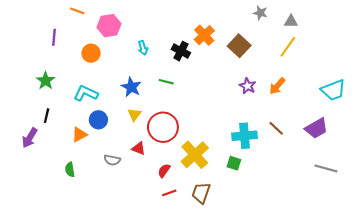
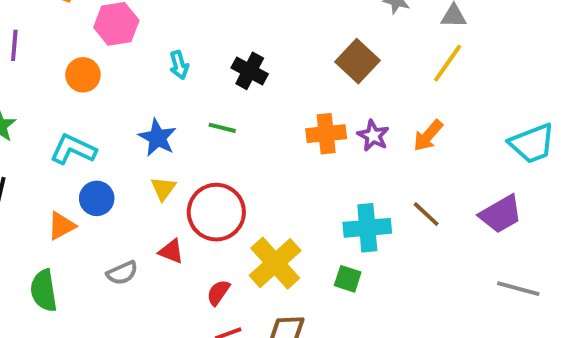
orange cross: (204, 35) -> (326, 134), moved, turned 36
gray semicircle: (112, 160) -> (122, 273), turned -35
green semicircle: (70, 170) -> (44, 291), size x1.5

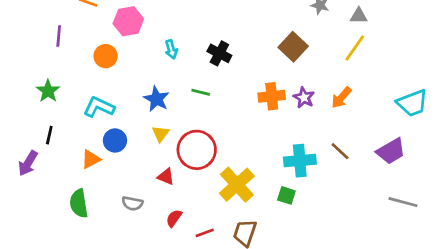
gray semicircle: (122, 273) -> (132, 203), moved, turned 35
red semicircle: (218, 293) -> (174, 218), moved

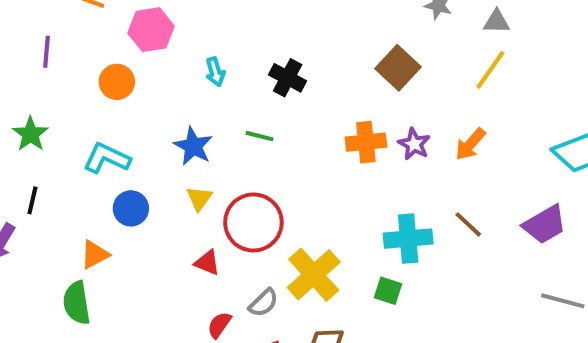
orange triangle: (91, 159) -> (95, 255), moved
gray semicircle: (132, 203) -> (263, 303), moved, turned -55

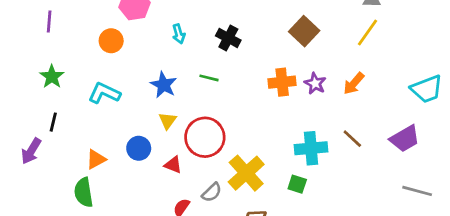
purple line: (47, 52) -> (49, 21), moved
blue circle: (131, 208) -> (139, 148), moved

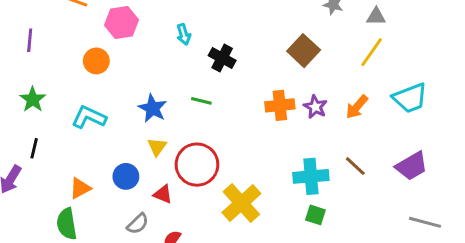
cyan arrow: (179, 34) -> (184, 34), moved
cyan trapezoid: (427, 89) -> (410, 98), moved
green square: (297, 184) -> (315, 215), moved
gray semicircle: (212, 192) -> (138, 224), moved

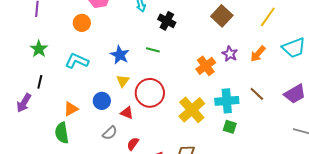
orange cross: (280, 105) -> (206, 66), moved, turned -30
yellow cross: (241, 203) -> (192, 110), moved

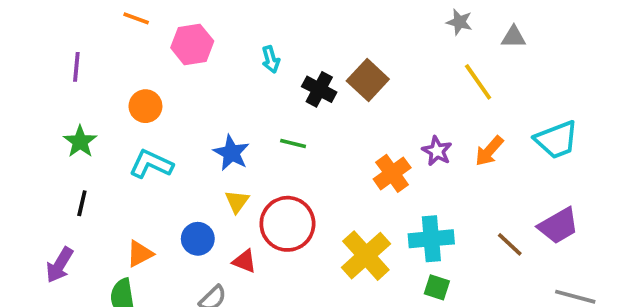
brown square: (222, 16) -> (368, 80), moved
yellow line: (268, 17) -> (478, 82), moved, turned -70
orange circle: (82, 23) -> (145, 106), moved
brown line: (257, 94) -> (510, 244), moved
purple arrow: (24, 103) -> (60, 265), moved

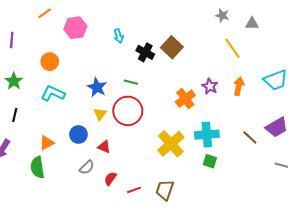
orange line: (136, 18) -> (45, 13), turned -56
orange arrow: (489, 151) -> (239, 86), turned 150
red circle: (287, 224) -> (128, 111), moved

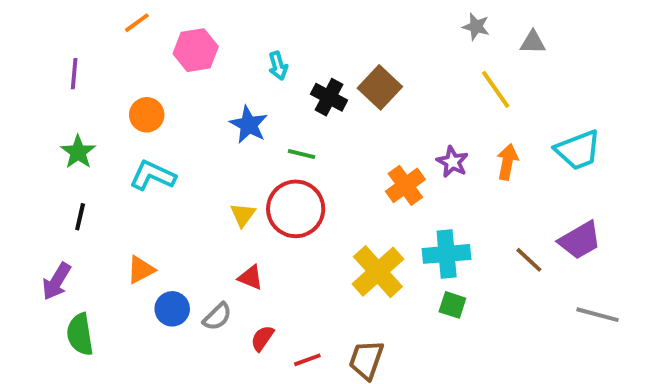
blue star: (97, 87) -> (249, 125), moved
blue circle: (78, 135) -> (172, 309), moved
green semicircle: (37, 167) -> (80, 334), moved

